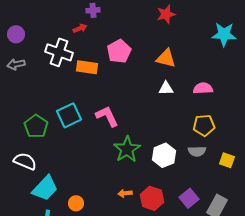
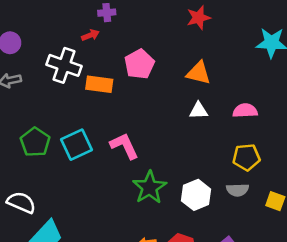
green pentagon: (36, 126) -> (35, 142), moved

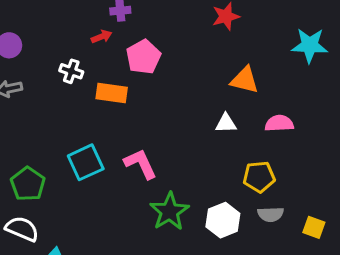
pink pentagon: (139, 64) -> (143, 57), moved
white cross: (64, 65) -> (71, 71), size x0.6
orange triangle: (199, 73) -> (245, 80), moved
green pentagon: (35, 142) -> (28, 184), moved
yellow pentagon: (246, 157) -> (259, 177), moved

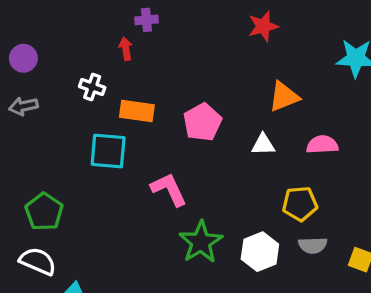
red arrow: (102, 37) -> (126, 49), turned -78
pink pentagon: (143, 57) -> (202, 122), moved
orange triangle: (245, 80) -> (284, 97), turned -36
cyan square: (86, 162) -> (108, 151), moved, turned 30

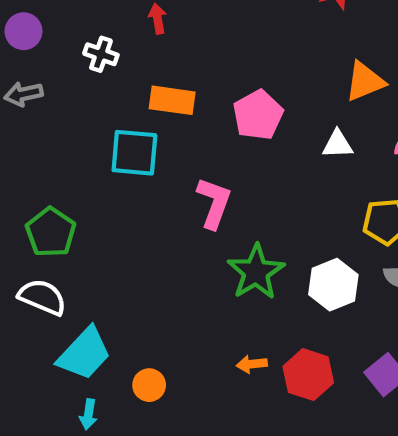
white cross: (92, 87) -> (101, 54), moved
pink L-shape: (169, 189) -> (214, 203), turned 45

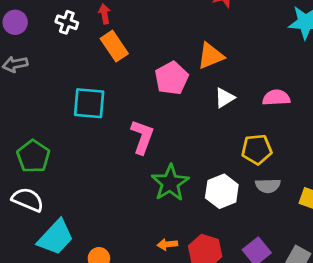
white cross: (101, 54) -> (67, 22), moved
orange triangle: (365, 81) -> (211, 56), moved
orange rectangle: (172, 100) -> (114, 46), moved, turned 48
white triangle: (338, 144) -> (225, 98), turned -30

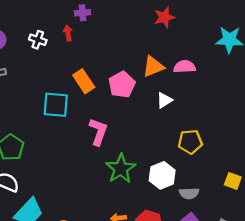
orange rectangle: (114, 46) -> (84, 81), moved
pink semicircle: (276, 98) -> (185, 67), moved
gray semicircle: (268, 186) -> (189, 193), moved

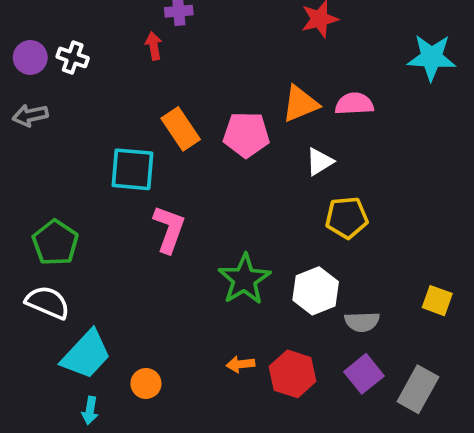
white cross: (38, 40) -> (73, 57), moved
pink pentagon: (122, 85) -> (246, 135), turned 30
pink L-shape: (98, 132) -> (169, 229), moved
yellow pentagon: (190, 142) -> (347, 218), moved

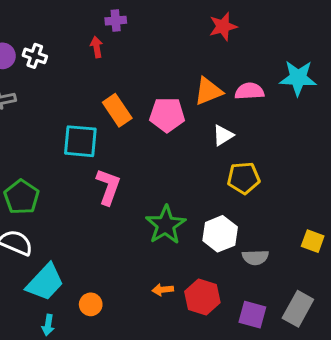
cyan star: (431, 57) -> (298, 78), moved
purple square: (364, 374) -> (252, 315), moved, turned -36

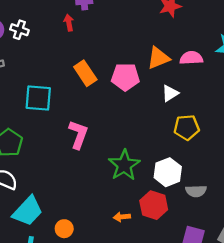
cyan square: (80, 141) -> (38, 98), moved
red hexagon: (202, 297) -> (154, 205), moved

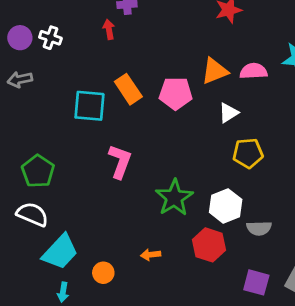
cyan square: (38, 98) -> (89, 106), moved
orange arrow: (122, 217) -> (151, 255), moved

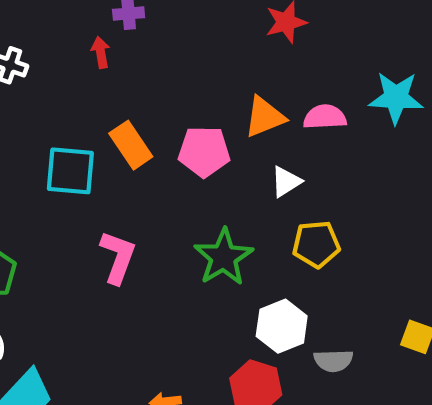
green star: (174, 198) -> (223, 257), moved

